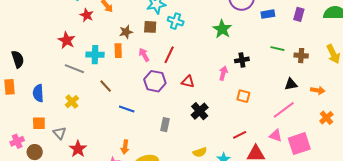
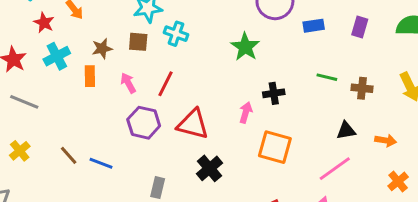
cyan cross: (95, 55) -> (57, 56), moved, turned -30
red triangle: (188, 82) -> (193, 124), size x1.6
brown line: (106, 86) -> (69, 155), moved
orange square: (243, 96) -> (275, 147), size x1.6

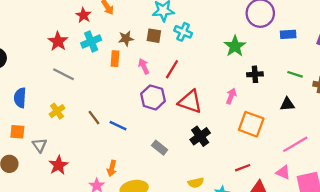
black cross: (274, 93) -> (255, 74), moved
black triangle: (346, 131) -> (287, 104), moved
gray rectangle: (158, 188) -> (160, 148), turned -70

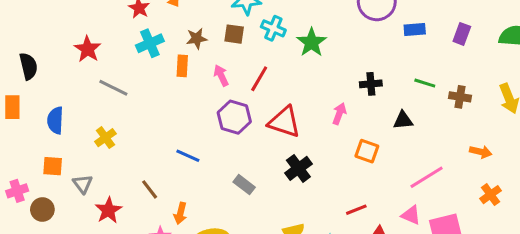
red star: (58, 41) -> (88, 49), moved
green star: (235, 46) -> (312, 42), moved
black triangle: (287, 104) -> (403, 120), moved
brown line: (94, 118) -> (150, 189), moved
orange square: (251, 124) -> (367, 151), size x0.7

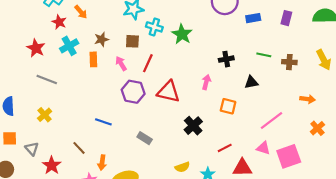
brown square: (234, 34) -> (132, 41), moved
red star: (88, 49) -> (36, 48), moved
black cross: (298, 168) -> (193, 126), moved

